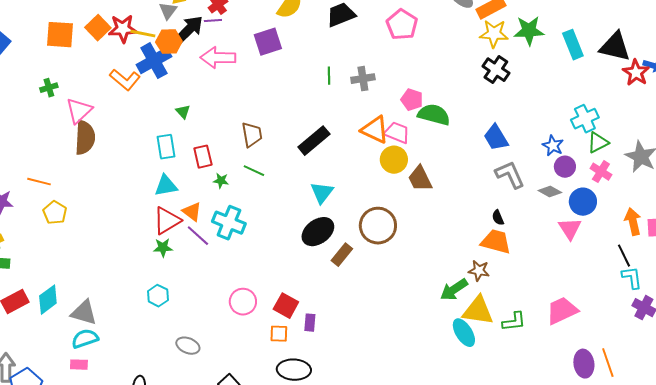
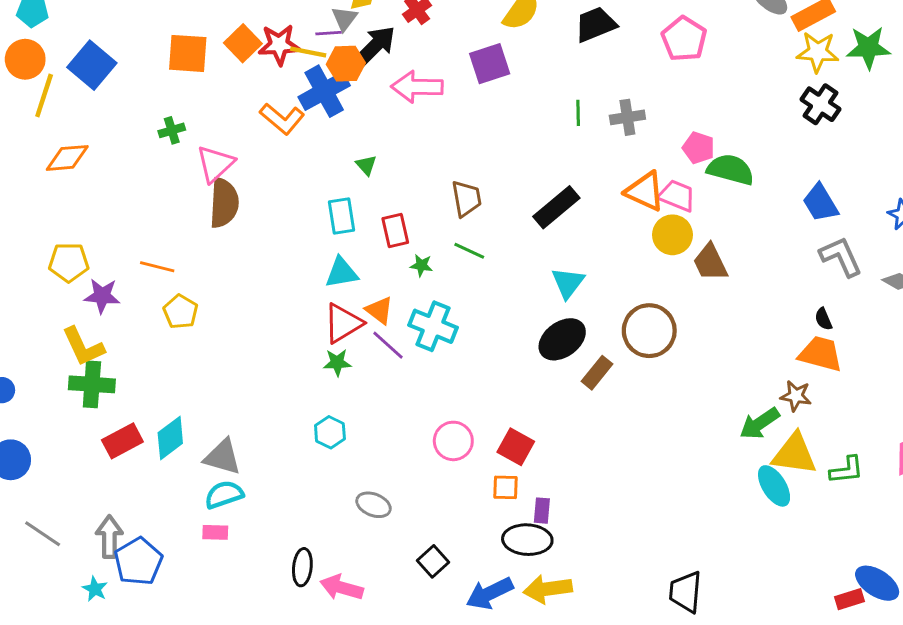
purple line: (213, 21) -> (329, 33), moved
purple rectangle: (310, 323) -> (542, 511), moved

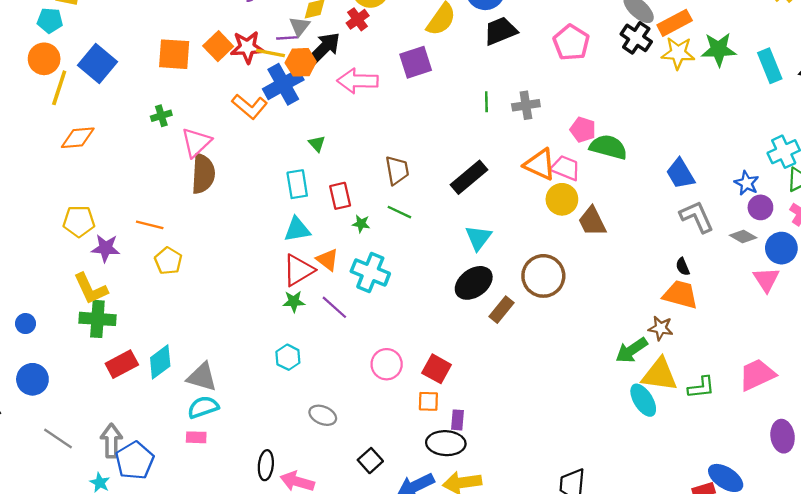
black cross: (820, 104) -> (636, 38), moved
purple line: (388, 345) -> (334, 307), moved

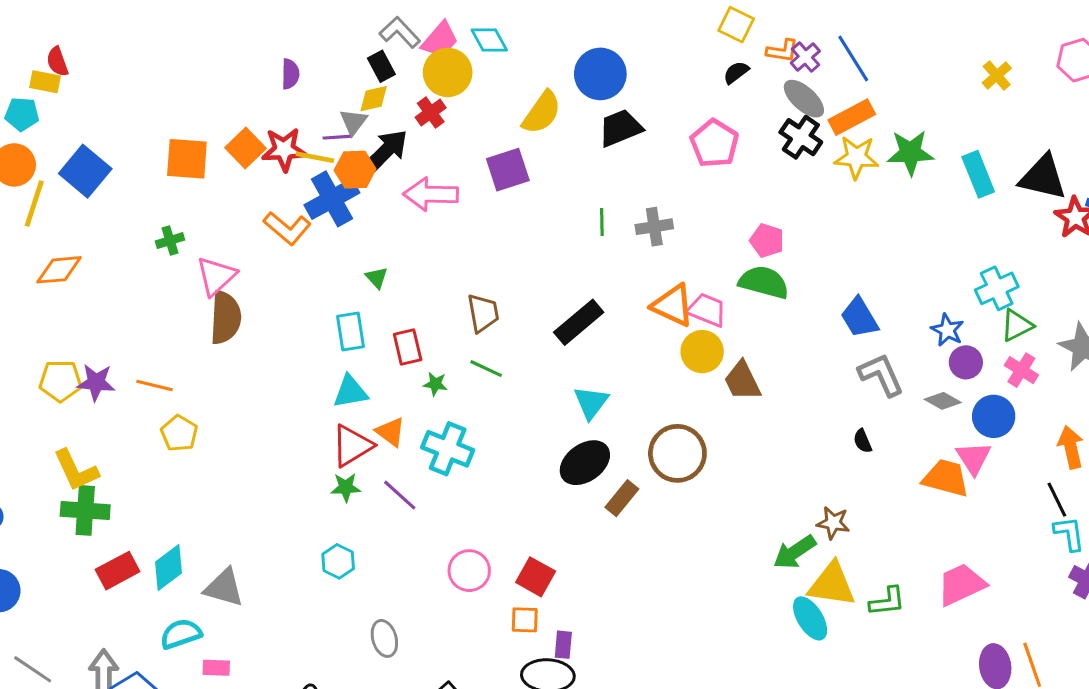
pink pentagon: (583, 130) -> (767, 241), moved
purple star: (106, 248) -> (96, 382), moved
orange trapezoid: (680, 295) -> (946, 478), moved
cyan semicircle: (203, 407) -> (181, 634), moved
gray ellipse: (323, 415) -> (384, 638), turned 52

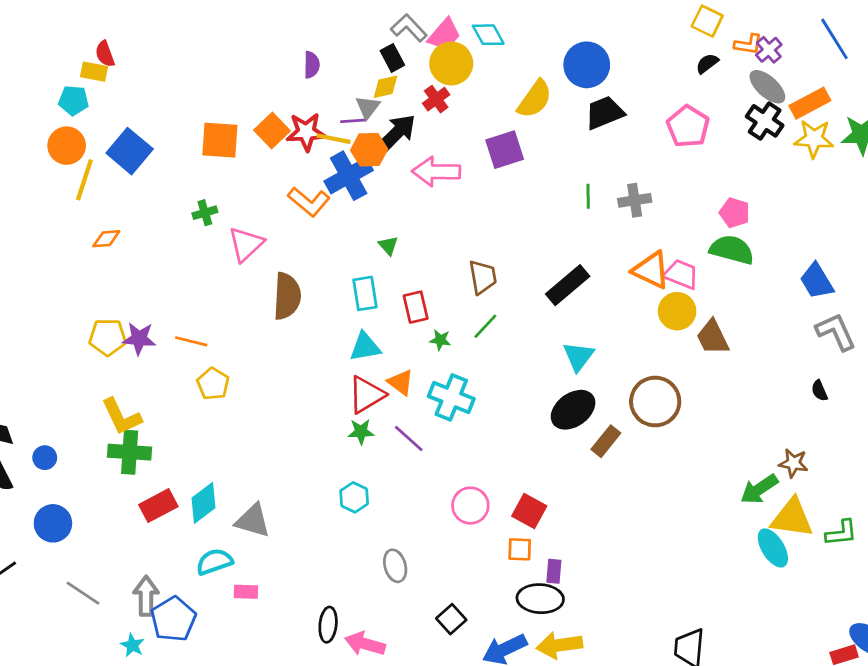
blue line: (853, 59) -> (834, 39), moved
orange diamond: (59, 270) -> (106, 239), size x0.7
brown semicircle: (226, 318) -> (287, 296), moved
green line: (486, 369) -> (485, 326), turned -72

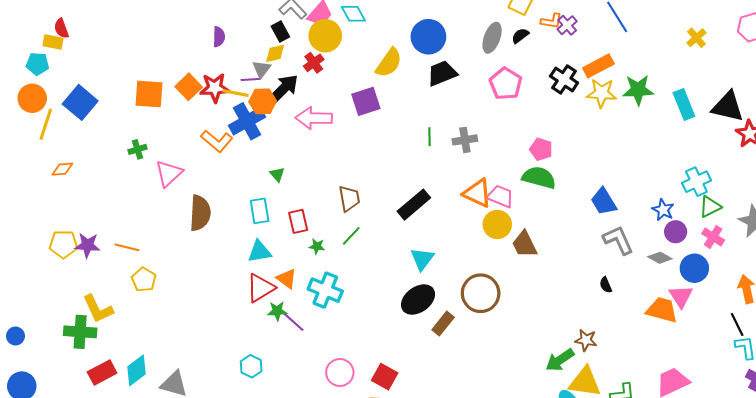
gray ellipse: (767, 87) -> (492, 38), moved, turned 68
yellow L-shape: (121, 417) -> (98, 309), moved
green star: (361, 432) -> (277, 311), moved

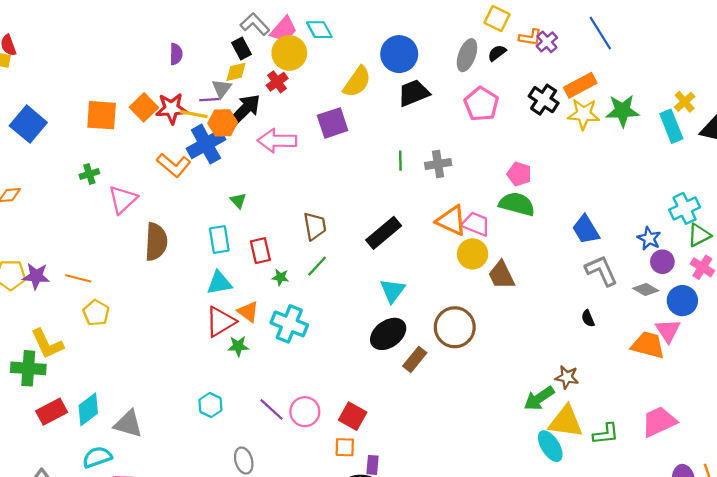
yellow cross: (696, 38) -> (685, 102), moved
purple line: (293, 321) -> (272, 409), moved

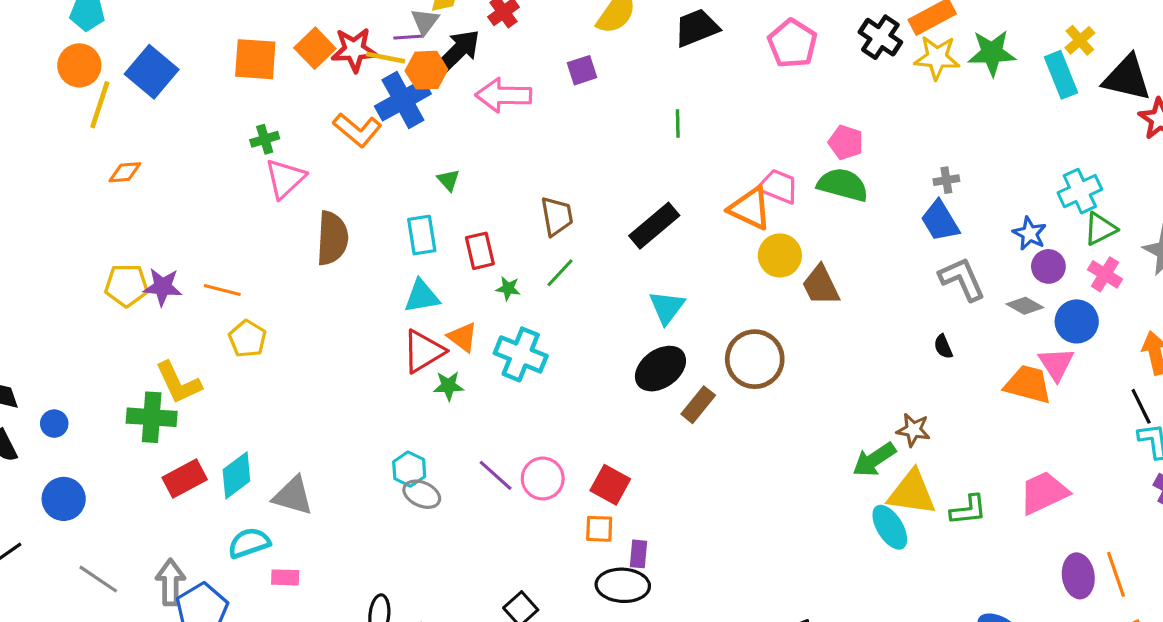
purple square: (333, 123) -> (582, 70), size x0.7
gray cross: (438, 164) -> (946, 180), moved, size x0.7
green cross: (89, 174) -> (265, 139), moved
pink trapezoid: (476, 224) -> (778, 186), moved
gray ellipse: (244, 461) -> (422, 494), moved, turned -50

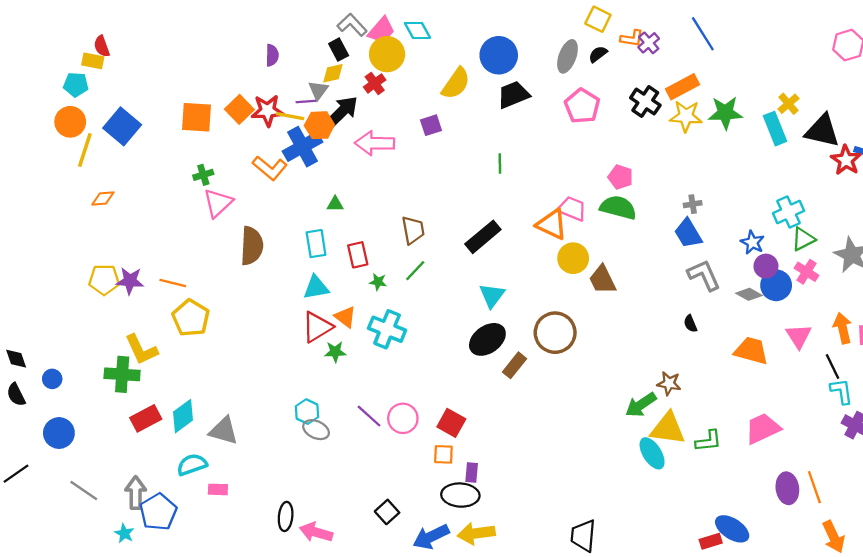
green triangle: (448, 180) -> (335, 204), turned -48
blue circle: (1077, 321) -> (776, 285), moved
yellow pentagon: (247, 339) -> (191, 318), size x1.4
pink triangle: (1056, 364) -> (799, 336), moved

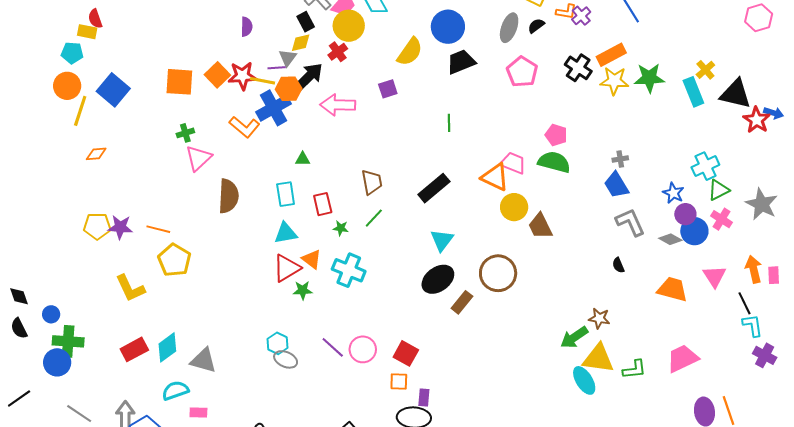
green cross: (122, 374) -> (68, 341), moved

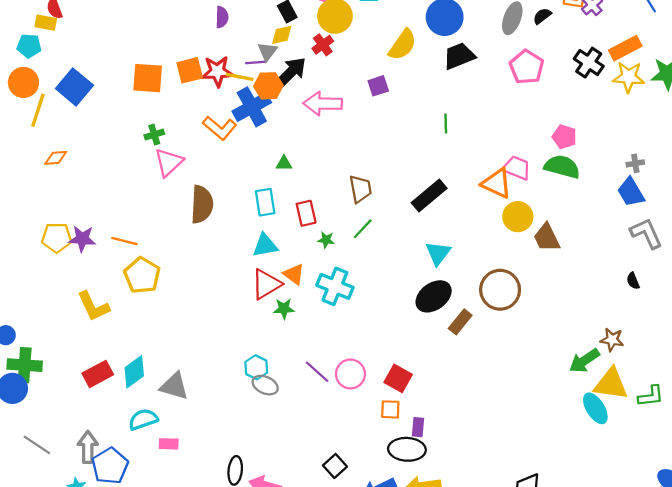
orange square: (217, 75) -> (190, 70), turned 30

